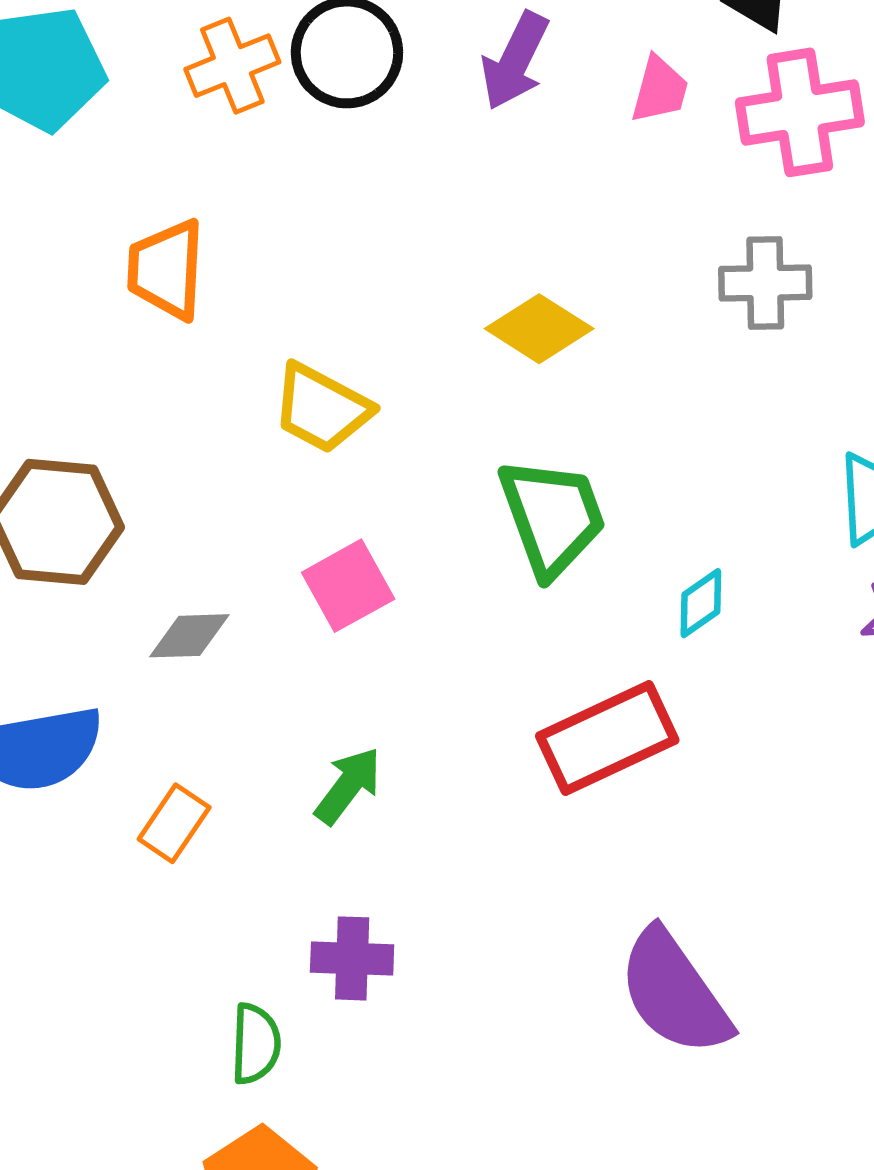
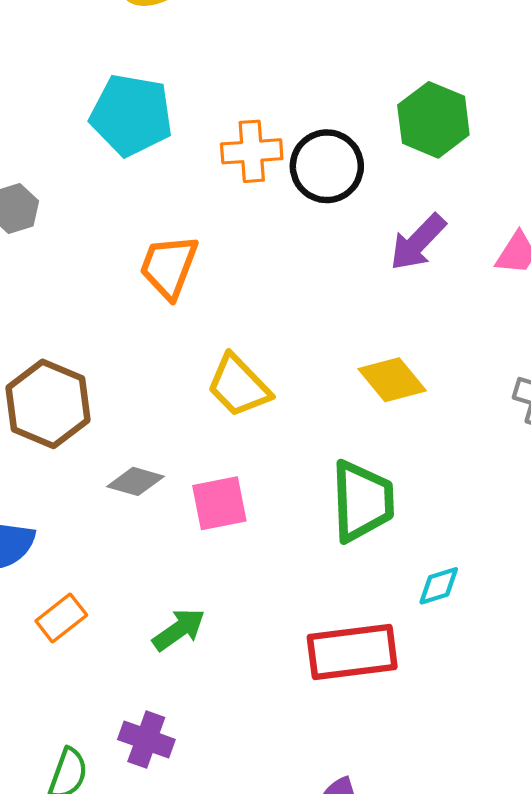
purple arrow: (515, 61) -> (418, 242), moved
gray diamond: (189, 636) -> (135, 481), moved

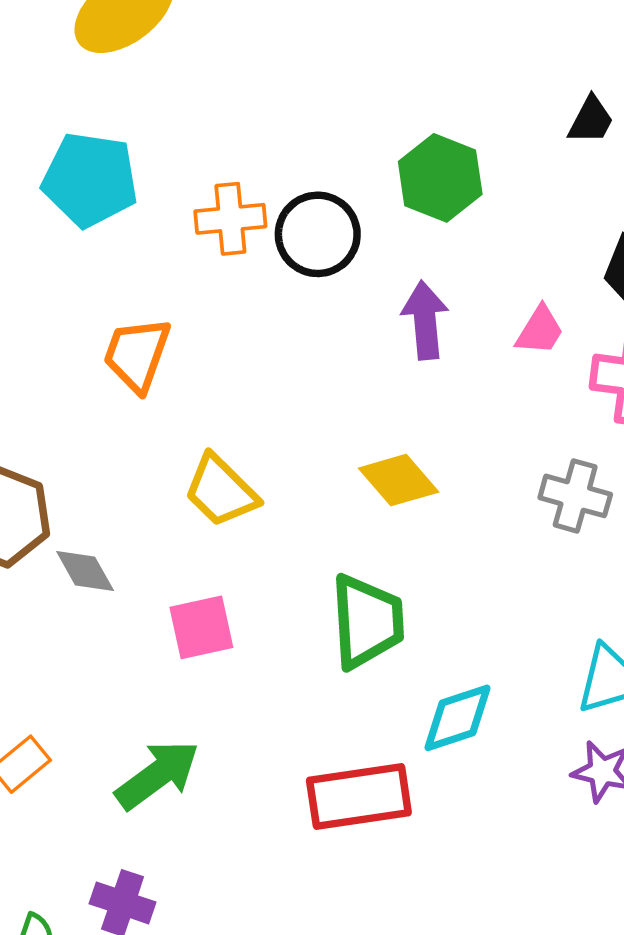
purple arrow: (418, 242) -> (425, 320), turned 132
gray diamond: (135, 481) -> (85, 571), moved, turned 46
cyan diamond: (439, 586) -> (458, 718), size x1.5
green arrow: (179, 630) -> (157, 775), size x1.4

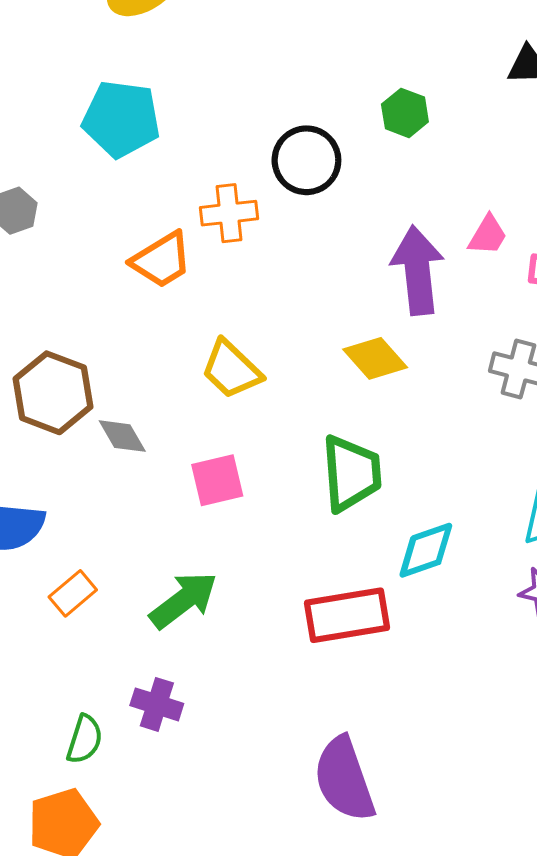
green hexagon: (440, 178) -> (405, 113), size x0.7
orange cross: (230, 219) -> (229, 213), moved
purple arrow: (425, 320) -> (417, 270), moved, size x1.4
orange trapezoid: (137, 354) -> (162, 260), turned -140

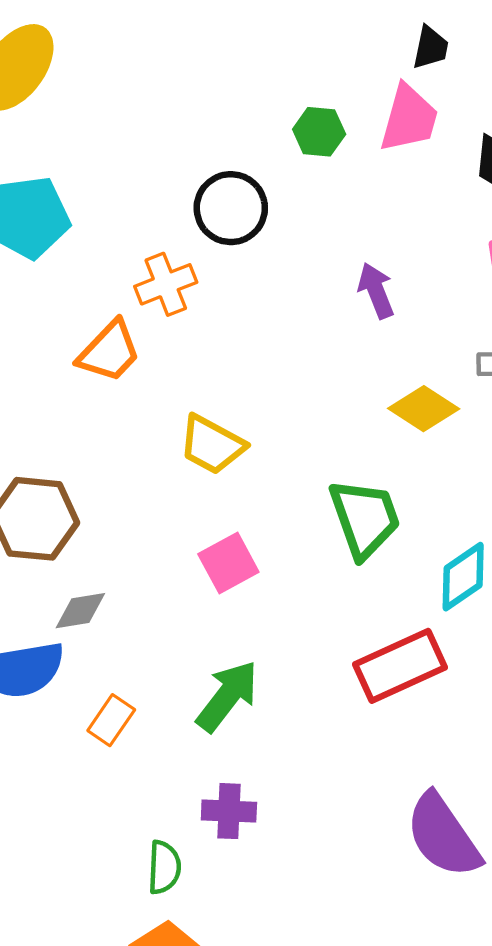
pink trapezoid: (488, 235) -> (409, 118), moved, size x1.5
purple arrow: (417, 270) -> (376, 291), size x0.6
yellow diamond: (375, 358) -> (424, 409), moved
gray diamond: (122, 436) -> (80, 611), moved, turned -54

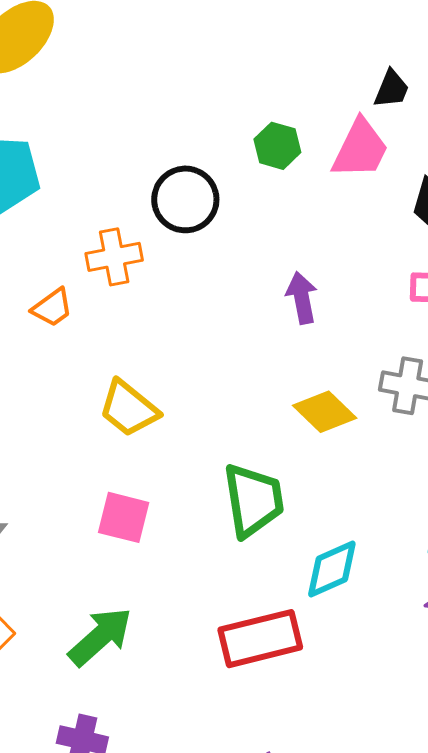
orange trapezoid: (109, 351) -> (52, 308), size x0.7
pink square: (228, 563) -> (124, 517), turned 32

